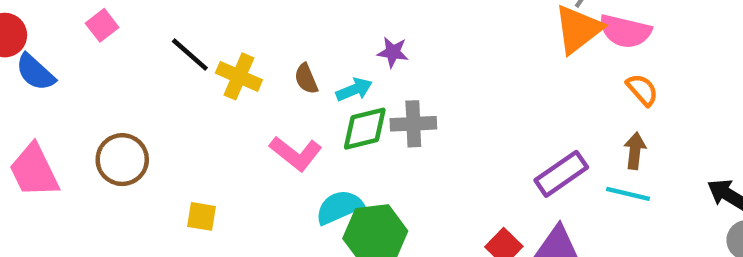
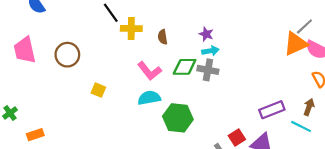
yellow cross: (239, 76) -> (131, 29), turned -36
cyan arrow: (354, 90) -> (210, 51), moved
cyan semicircle: (339, 207) -> (149, 98), moved

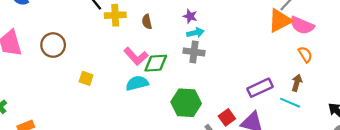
green diamond: (185, 67) -> (156, 63), moved
green hexagon: (178, 118) -> (186, 103), moved

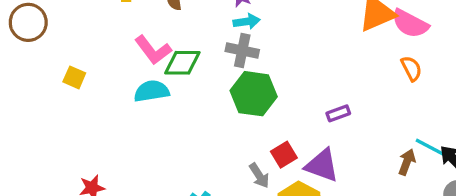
brown arrow: (297, 83) -> (407, 162), moved
purple rectangle: (260, 88) -> (338, 113), size x0.6
green hexagon: (186, 103) -> (254, 94), moved
cyan line: (290, 103) -> (431, 148), moved

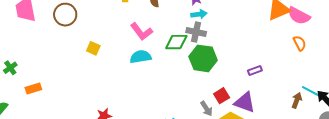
green diamond: (182, 63) -> (176, 42), moved

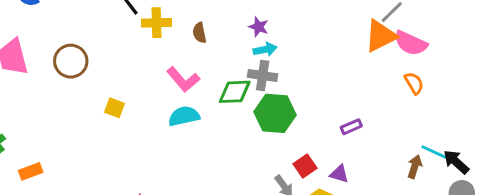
purple triangle: (245, 102) -> (339, 174), size x0.6

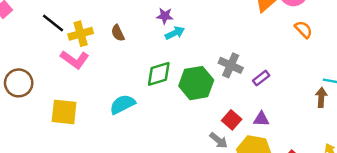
gray cross: (263, 76) -> (231, 65), moved, turned 30
pink L-shape: (183, 79) -> (75, 59), moved
yellow square: (114, 108) -> (64, 112), size x1.6

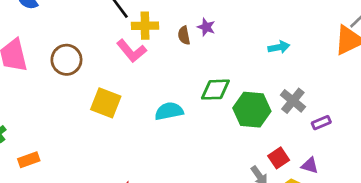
purple star: (165, 16) -> (206, 27), moved
cyan arrow: (175, 33) -> (279, 47), moved

